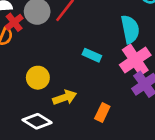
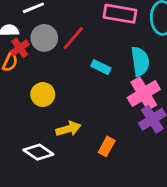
cyan rectangle: (92, 55) -> (101, 67), moved
yellow circle: (38, 78) -> (43, 94), moved

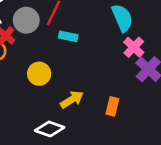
cyan rectangle: (101, 67) -> (68, 36), moved
pink cross: (144, 94) -> (134, 47), size x0.7

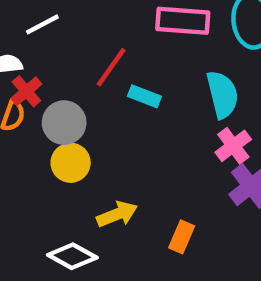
gray circle: (26, 20) -> (64, 123), moved
cyan rectangle: (68, 36) -> (144, 96), moved

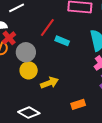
yellow arrow: (117, 214) -> (49, 83), moved
orange rectangle: (182, 237) -> (78, 104), turned 48

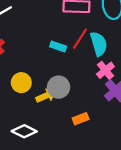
red line: (47, 28) -> (80, 39), moved
gray circle: (26, 52) -> (59, 87), moved

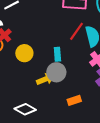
cyan rectangle: (58, 47) -> (57, 54), moved, turned 64
yellow circle: (21, 83) -> (24, 53), moved

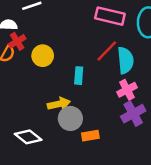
yellow circle: (24, 53) -> (43, 56), moved
gray circle: (56, 72) -> (70, 118), moved

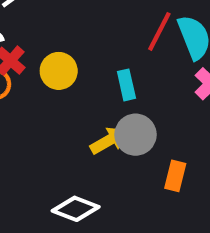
gray circle: (70, 118) -> (135, 135), moved
orange rectangle: (90, 136) -> (175, 176), turned -49

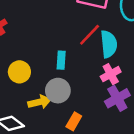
yellow circle: (59, 71) -> (19, 72), moved
yellow arrow: (109, 140) -> (39, 102), moved

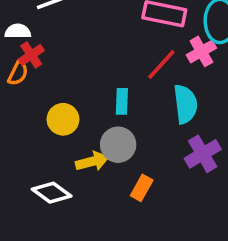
cyan semicircle: (109, 44) -> (185, 104), moved
pink cross: (111, 74) -> (201, 51), moved

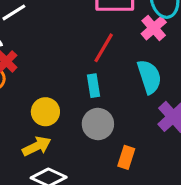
red line: (161, 65) -> (104, 48), moved
yellow arrow: (92, 161) -> (37, 146), moved

